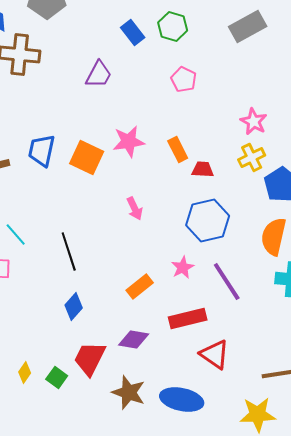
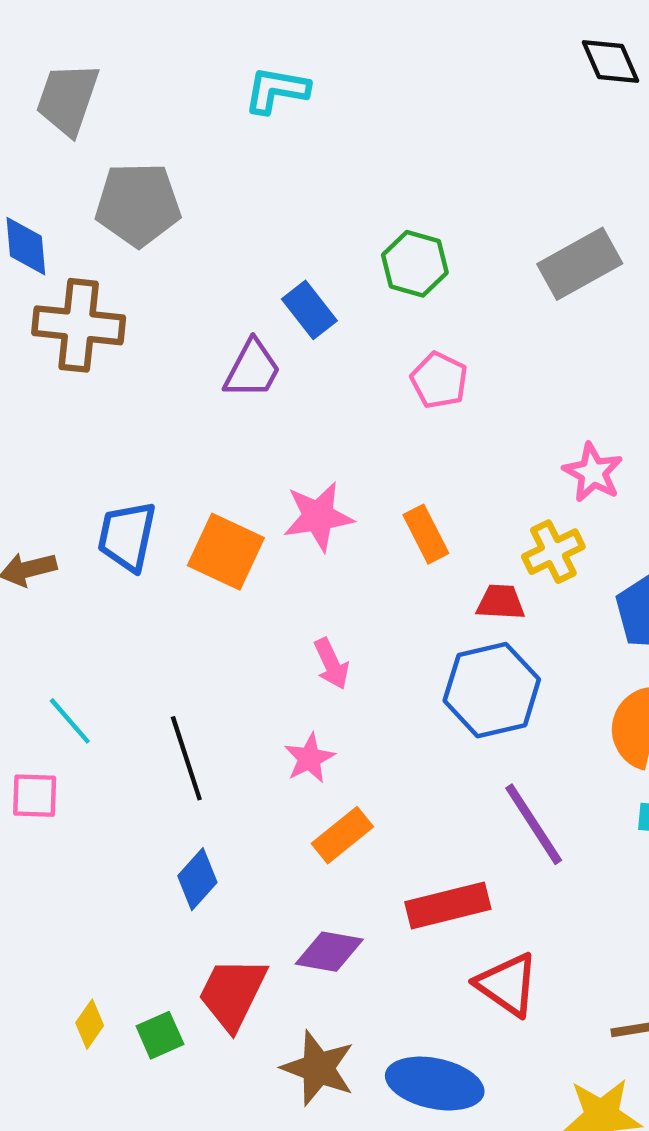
blue rectangle: (133, 32) -> (309, 310), moved
yellow cross: (252, 158) -> (553, 552), moved
red trapezoid: (203, 170) -> (501, 602), moved
pink star: (183, 268) -> (309, 758), moved
green square: (57, 378) -> (160, 1035), turned 30

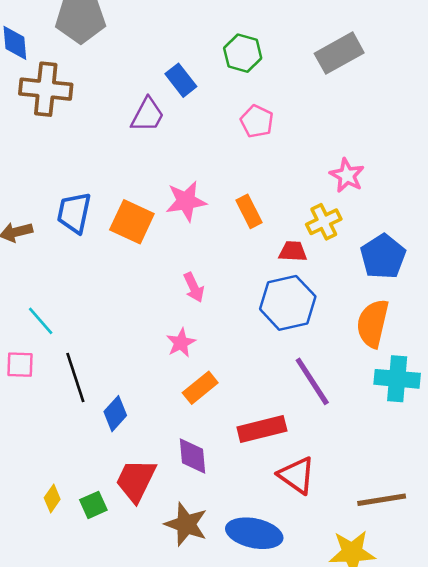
black line: (186, 758) -> (75, 377), moved
purple diamond: (329, 952) -> (192, 456), turned 75

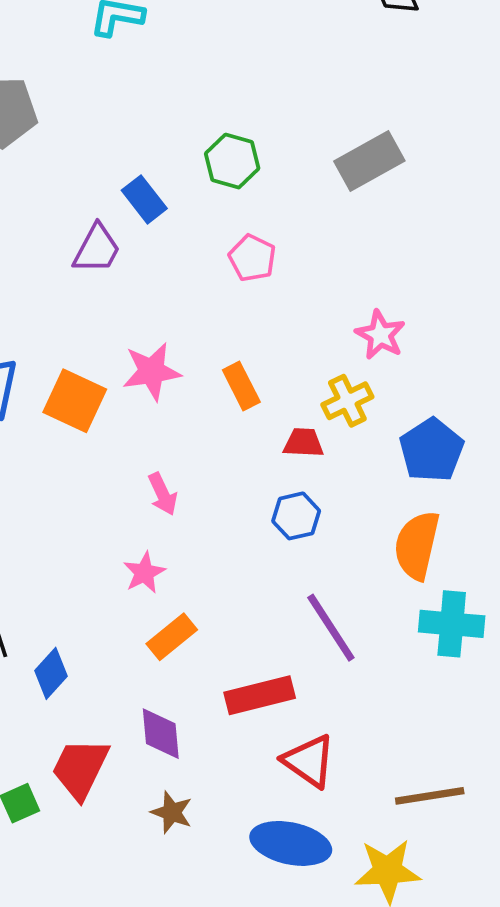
blue hexagon: (288, 303) -> (296, 516), size x0.6
brown star: (186, 524) -> (172, 812), moved, size x0.7
blue ellipse: (254, 533) -> (291, 843), moved

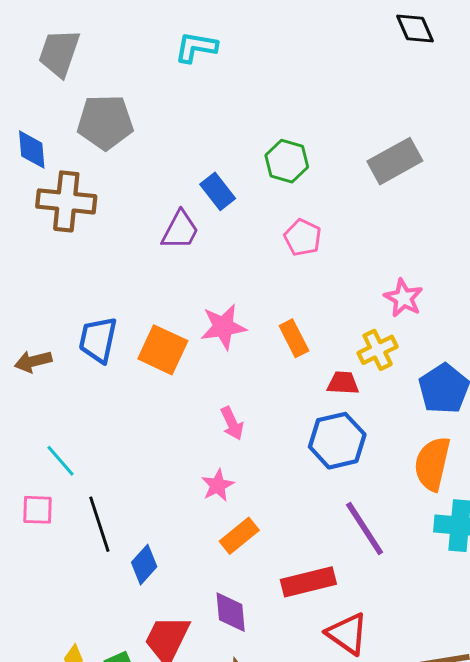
blue hexagon: (296, 516) -> (337, 441), size x1.5

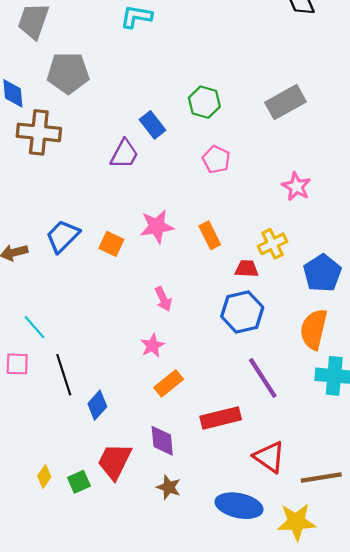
pink star: (403, 298) -> (296, 186), moved
blue trapezoid: (98, 340) -> (63, 236), turned 33
orange square: (163, 350) -> (111, 244), size x0.7
red triangle: (347, 634) -> (269, 457), moved

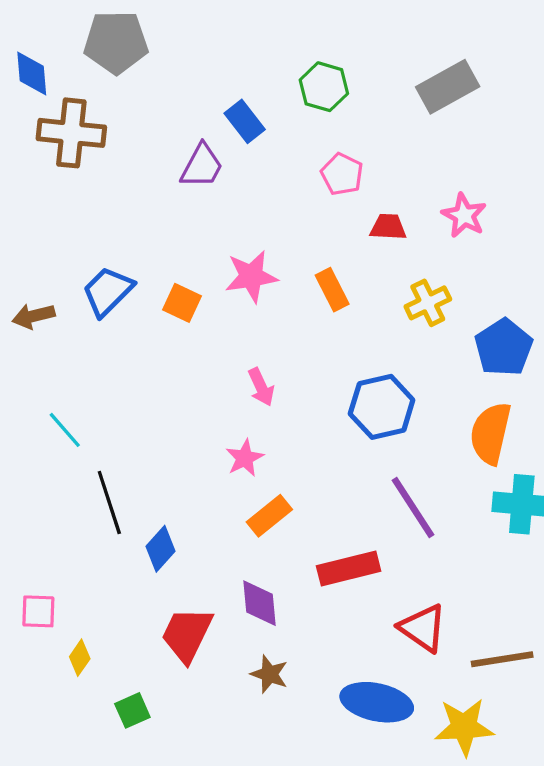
red trapezoid: (247, 269) -> (388, 227), moved
pink square: (17, 364) -> (38, 611), moved
green square: (79, 482) -> (132, 710), moved

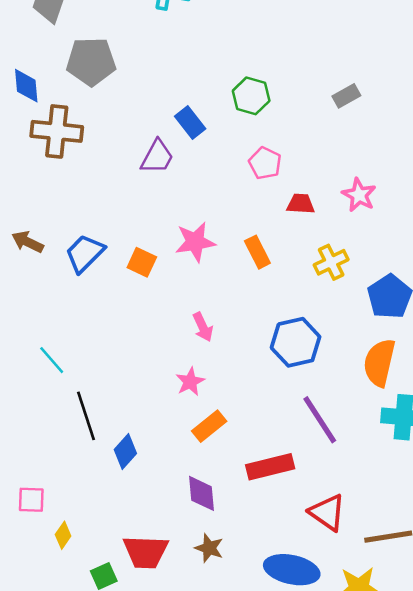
gray rectangle: (448, 87) -> (346, 96), size x0.6
brown arrow: (33, 316) -> (28, 242), moved, turned 40
red trapezoid: (187, 635) -> (146, 552), moved, turned -114

